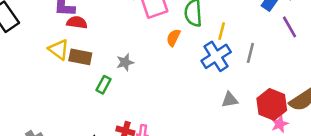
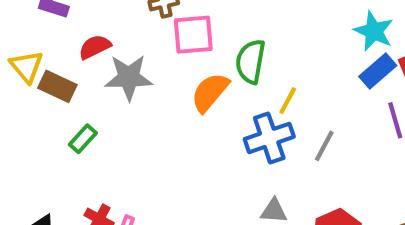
red semicircle: (77, 22) -> (95, 47), moved, turned -48
orange semicircle: (173, 38) -> (210, 92), size x1.5
gray star: (125, 62) -> (129, 77), moved, size x1.6

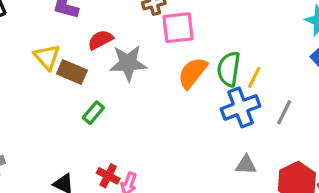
green semicircle: (250, 61) -> (229, 69), moved

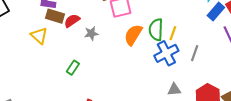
gray star: (128, 63) -> (91, 33), size x0.6
brown rectangle: (72, 72) -> (55, 16), moved

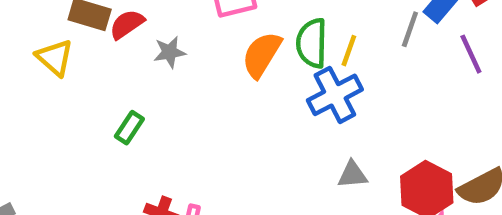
gray line: (195, 53) -> (410, 29), moved

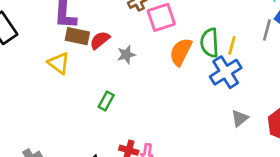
gray triangle: (352, 175) -> (240, 118), turned -30

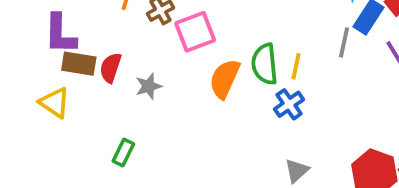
red semicircle: (100, 40) -> (111, 68), turned -30
blue cross: (226, 72) -> (289, 104), size x0.7
gray triangle: (240, 118) -> (297, 171), moved

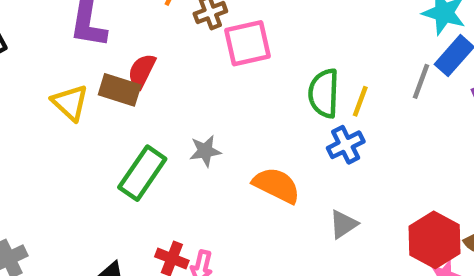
brown rectangle: (79, 64) -> (120, 90), moved
orange semicircle: (225, 79) -> (276, 185), moved, turned 84
gray star: (149, 86) -> (205, 151), moved
green rectangle: (123, 153) -> (142, 173), size x1.6

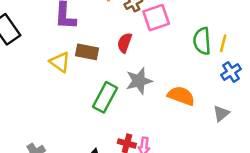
red semicircle: (142, 71) -> (125, 43), moved
blue cross: (346, 145) -> (231, 72), moved
gray star: (205, 151) -> (139, 81), size x1.5

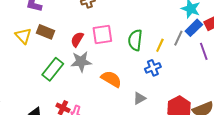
pink square: (156, 18) -> (102, 35), moved
red semicircle: (125, 43) -> (77, 39), moved
yellow line: (223, 43) -> (160, 45), moved

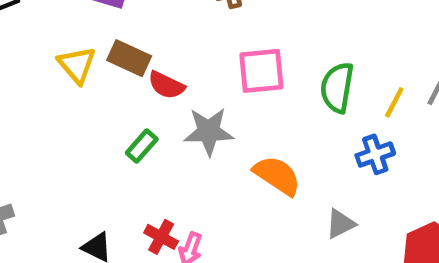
red semicircle: (77, 39) -> (166, 85), moved, turned -98
green rectangle: (53, 69) -> (142, 146), size x0.6

